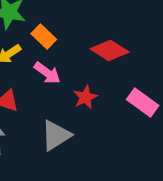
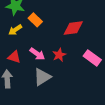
red diamond: (110, 50) -> (73, 28), turned -40
pink arrow: (47, 73) -> (37, 54), moved

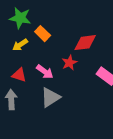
red star: (59, 55) -> (69, 63), moved

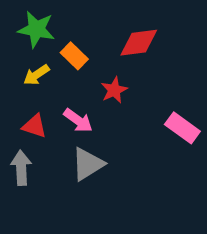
red diamond: (85, 43) -> (139, 43), moved
red star: (69, 63) -> (114, 90), moved

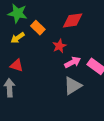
pink arrow: (78, 120) -> (73, 62), moved, turned -63
gray triangle: (88, 164) -> (73, 86), moved

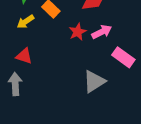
pink arrow: (73, 62) -> (102, 32), moved

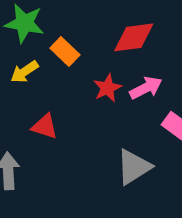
red triangle: (24, 56) -> (45, 126), moved

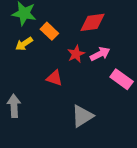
red triangle: (45, 126) -> (54, 78), moved
gray triangle: (134, 167) -> (82, 116), moved

